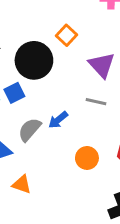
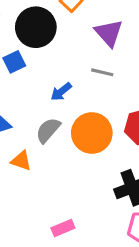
gray semicircle: (30, 130) -> (48, 130), moved
orange circle: (87, 158) -> (92, 133), size x1.6

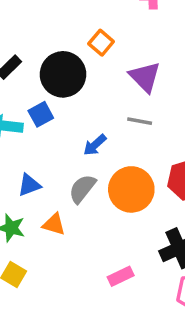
pink rectangle: (63, 228) -> (121, 276), moved

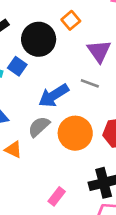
blue square: (41, 114) -> (17, 66), turned -36
blue arrow: (95, 145) -> (54, 96), size x1.6
pink rectangle: (121, 276) -> (57, 196), turned -36

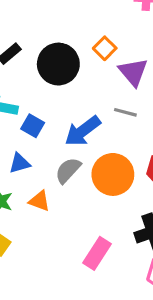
orange square: (71, 20) -> (105, 48), moved
blue square: (17, 66) -> (33, 126), moved
pink rectangle: (57, 196) -> (97, 253), size x1.4

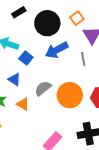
gray line: (125, 112) -> (83, 59), turned 56
blue arrow: (83, 131) -> (57, 50), moved
blue triangle: (20, 163) -> (14, 79), turned 40

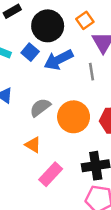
blue square: (26, 58) -> (30, 52), moved
orange triangle: (23, 104) -> (33, 145), moved

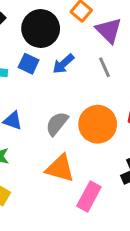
blue arrow: (58, 60) -> (63, 64), size x0.7
orange triangle: (33, 145) -> (60, 168), size x1.5

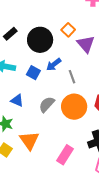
blue square: (29, 64) -> (33, 73), moved
gray line: (105, 67) -> (72, 77), moved
orange triangle: (60, 168) -> (29, 140), moved, turned 35

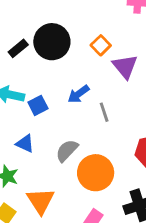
black circle: (40, 40) -> (52, 42), moved
blue square: (33, 73) -> (38, 105), moved, turned 32
orange circle: (74, 107) -> (96, 173), moved

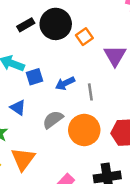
orange square: (101, 45) -> (84, 37), moved
blue arrow: (79, 94) -> (65, 83), moved
orange circle: (96, 173) -> (84, 130), moved

